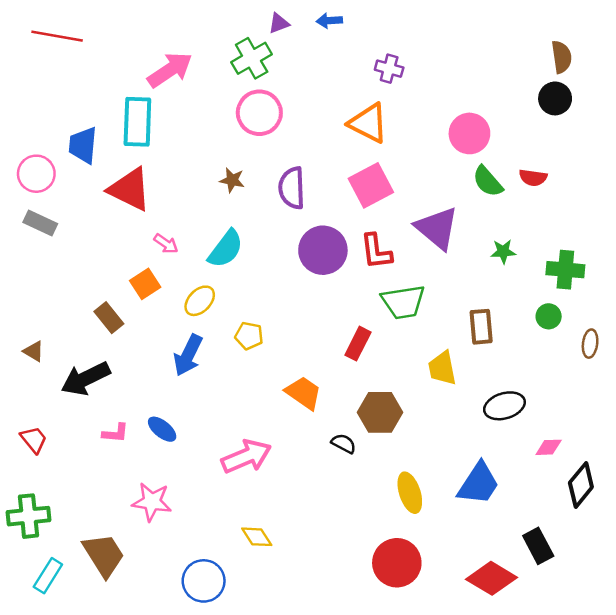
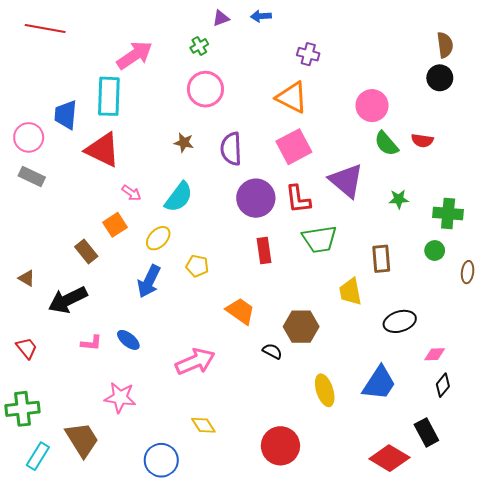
green cross: (252, 58) -> (199, 46), size x0.6
red rectangle: (358, 344) -> (264, 250), moved, turned -35
black diamond: (581, 485) -> (443, 385), moved, size x0.7
red circle: (397, 563) -> (280, 446), moved

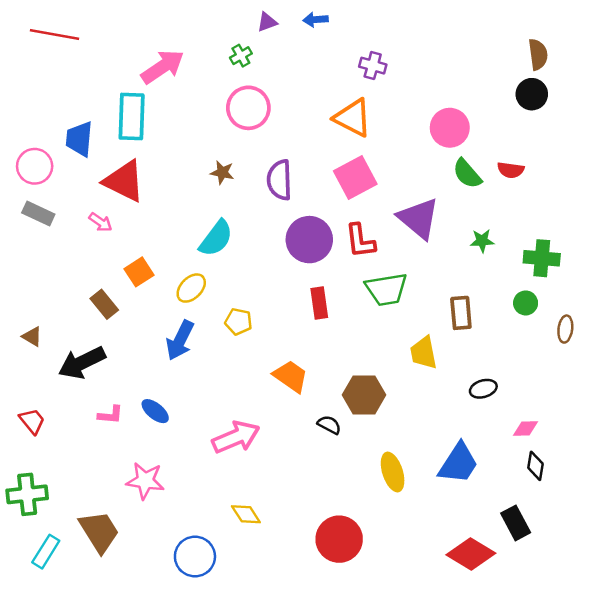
pink arrow: (131, 193) -> (100, 222), moved
black ellipse: (400, 321) -> (483, 389), size x0.7
black diamond: (443, 385) -> (536, 466), turned -30

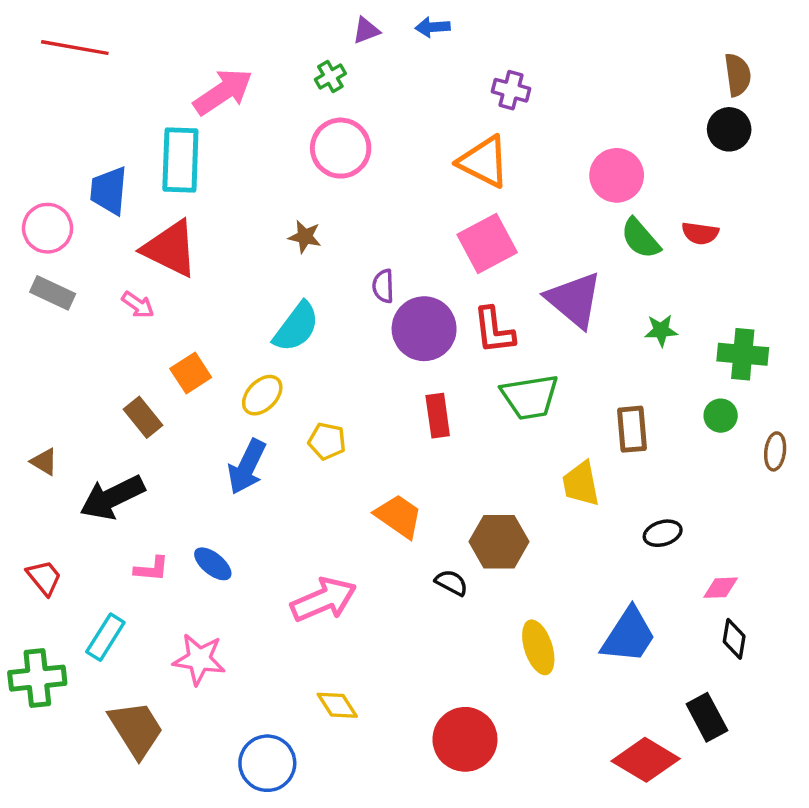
purple semicircle: (279, 180) -> (383, 286), moved, size x0.6
cyan rectangle: (46, 552) -> (105, 637), moved

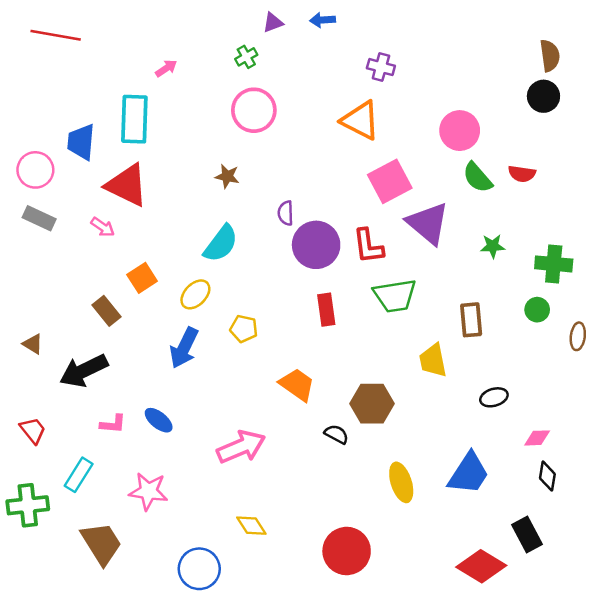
pink arrow: (223, 92) -> (166, 68), size x0.5
pink square: (487, 244) -> (390, 181), moved

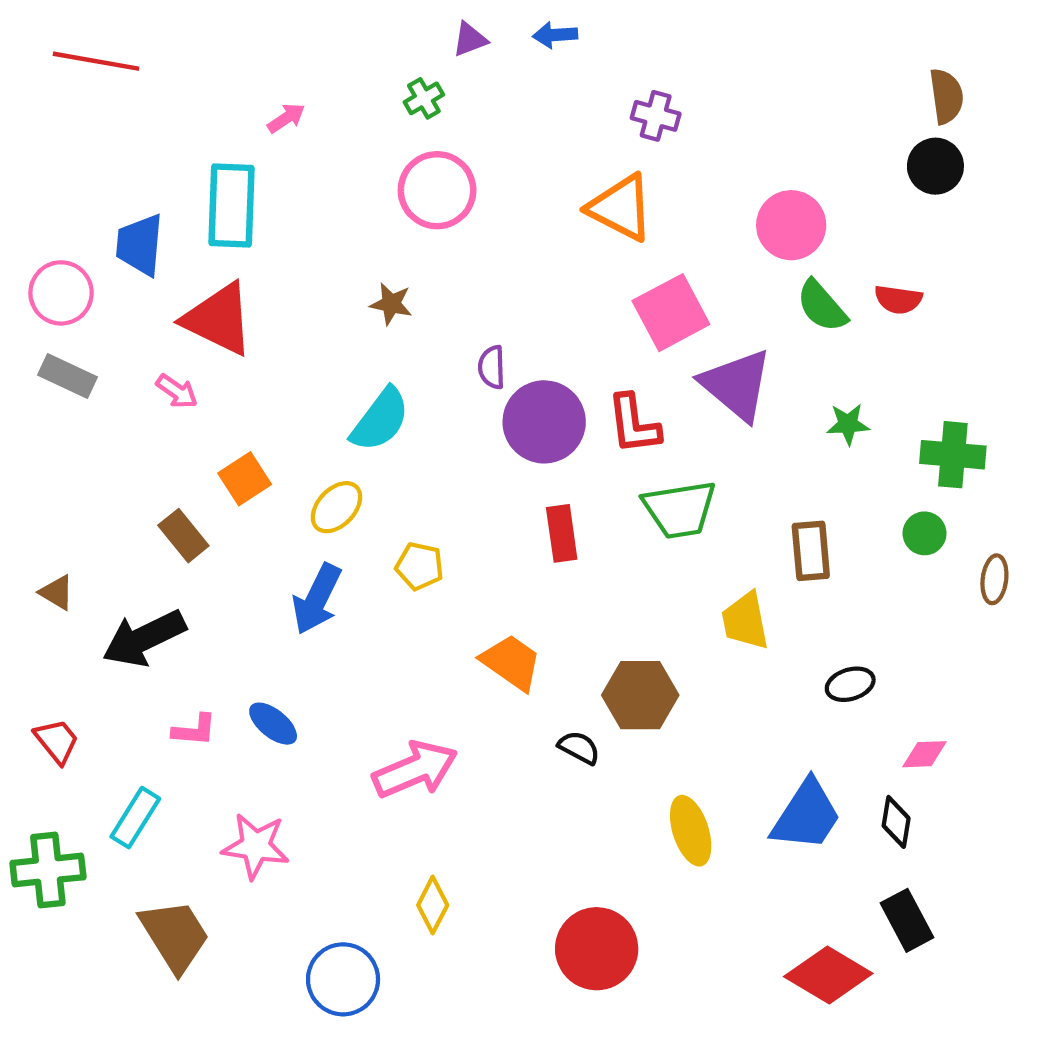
black diamond: (547, 476) -> (896, 822), moved
yellow diamond: (251, 526) -> (433, 905), turned 60

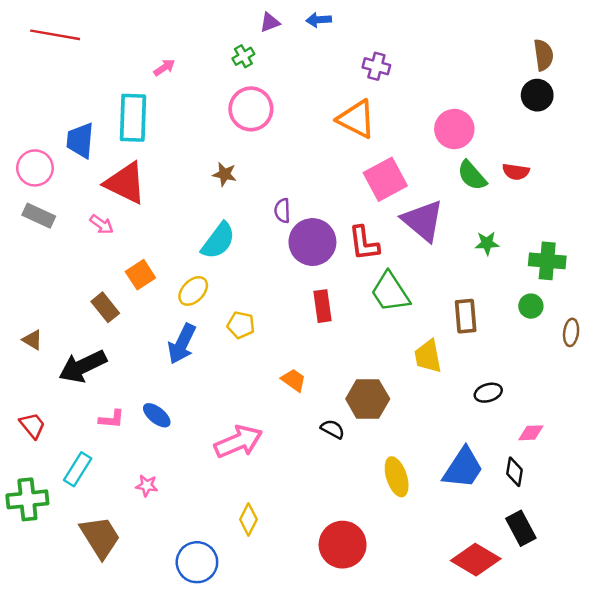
green trapezoid: (680, 509) -> (390, 292), turned 66
orange trapezoid: (511, 662) -> (294, 380), size x0.7
pink star: (256, 846) -> (147, 486), size x0.6

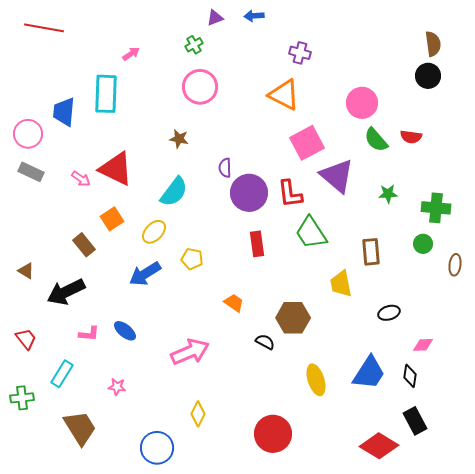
red triangle: (125, 183) -> (116, 169), moved
blue arrow: (182, 344) -> (145, 274), turned 32
green cross: (27, 499) -> (22, 398), size x0.7

